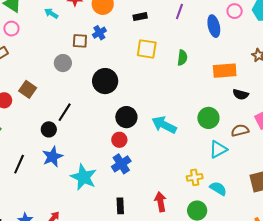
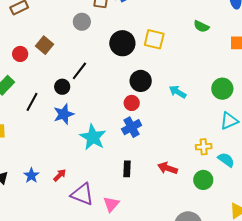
yellow square: (147, 49) -> (154, 39), moved
green semicircle: (182, 58) -> (201, 26), turned 105
cyan arrow: (164, 125) -> (178, 92), size x0.7
black line: (19, 164) -> (32, 102), moved
red arrow: (160, 202) -> (167, 168), turned -66

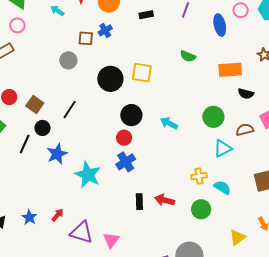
brown square: (44, 45) -> (35, 105), moved
black circle: (62, 87) -> (42, 128), moved
black rectangle: (127, 169) -> (139, 202), moved

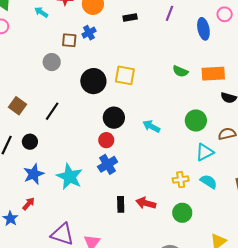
green semicircle: (188, 56) -> (180, 71), moved
black circle: (42, 128) -> (30, 142), moved
blue star: (57, 154) -> (34, 174), moved
cyan semicircle: (222, 187) -> (209, 182), moved
red arrow: (58, 215) -> (28, 204), moved

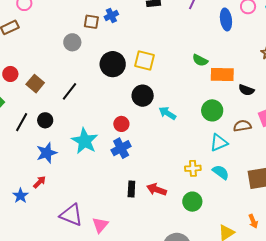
orange rectangle: (213, 74) -> (222, 74), moved
black circle: (114, 118) -> (143, 96), moved
cyan star: (70, 177) -> (85, 141), moved

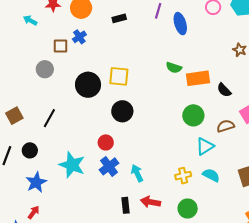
blue ellipse: (226, 19) -> (180, 24), moved
brown square: (35, 84) -> (14, 116), turned 30
black semicircle: (246, 90) -> (224, 90), turned 35
cyan arrow: (167, 113) -> (137, 173), moved, turned 42

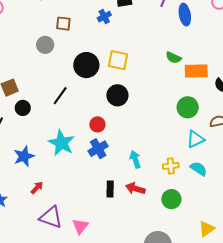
blue cross: (79, 37) -> (104, 17), moved
black line: (49, 118) -> (60, 96), moved
black circle: (30, 150) -> (23, 108), moved
cyan arrow: (137, 173) -> (135, 159), moved
red arrow: (34, 212) -> (37, 188), moved

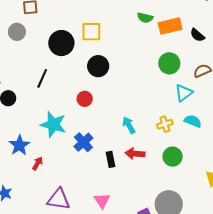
blue cross: (98, 149) -> (83, 142), moved
red arrow: (37, 188) -> (37, 163), moved
pink triangle: (80, 226) -> (102, 201), moved

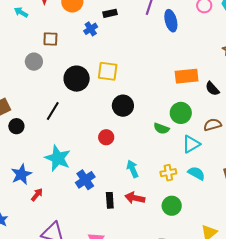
green semicircle: (145, 18) -> (161, 128), moved
black circle: (98, 66) -> (123, 106), moved
red circle: (85, 99) -> (106, 137), moved

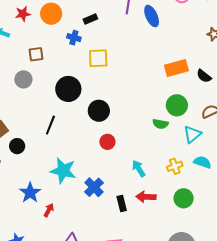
blue cross: (91, 29) -> (74, 38), turned -32
yellow square: (108, 71) -> (98, 58), moved
black circle: (123, 106) -> (99, 111), moved

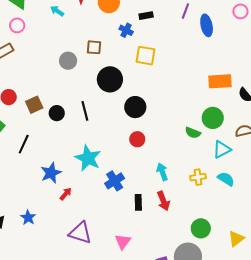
brown square: (36, 54) -> (94, 47), moved
black line: (50, 125) -> (85, 111), turned -48
black circle: (17, 146) -> (57, 113), moved
red arrow: (146, 197) -> (163, 201), turned -126
green circle: (184, 198) -> (201, 228), moved

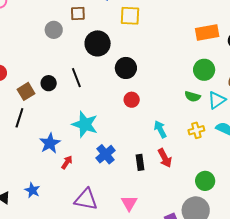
brown square: (34, 105) -> (26, 91), moved
green semicircle: (193, 133) -> (193, 96), moved
blue cross: (115, 181) -> (106, 154), moved

